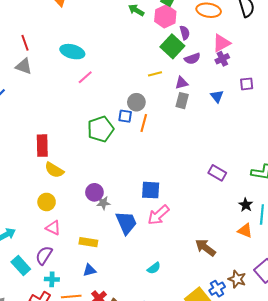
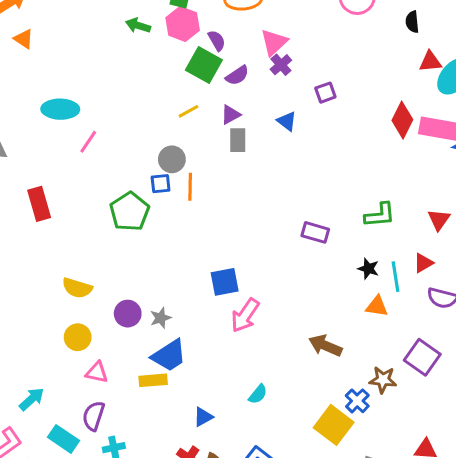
red rectangle: (42, 146) -> (39, 204), moved
purple circle: (94, 192) -> (128, 314), moved
blue trapezoid: (126, 223) -> (169, 356), moved, turned 95
blue triangle: (89, 270) -> (203, 417), moved

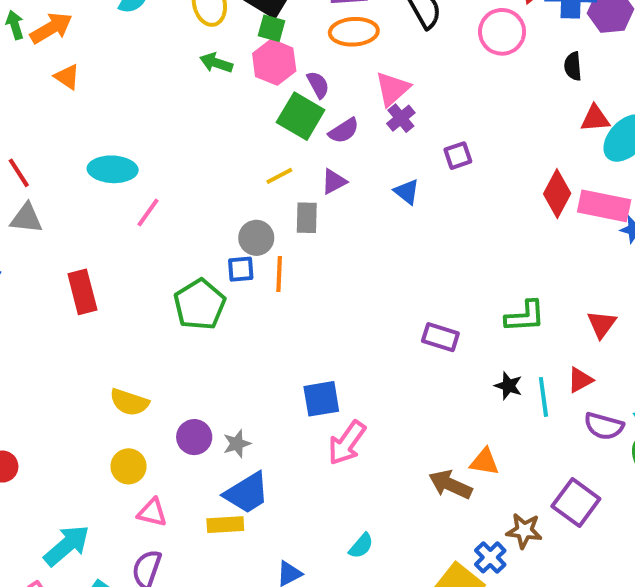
gray rectangle: (238, 140) -> (307, 218), moved
orange triangle: (377, 306) -> (485, 462), moved
cyan arrow: (32, 399) -> (67, 545), size x1.4

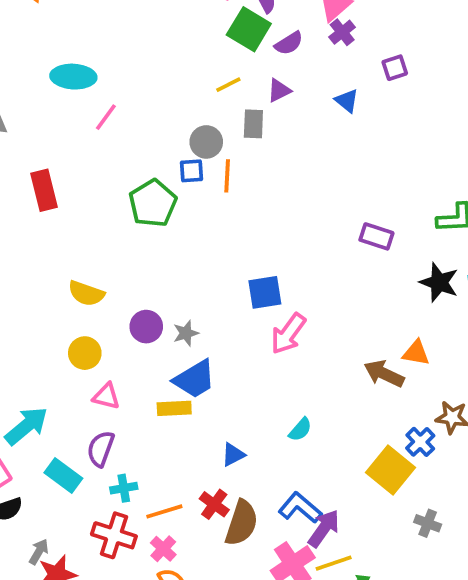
black star: (508, 386) -> (439, 282), size x1.5

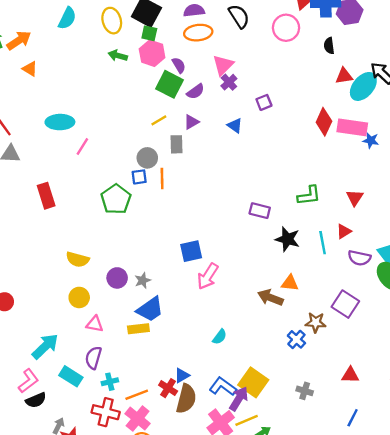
black star: (439, 282) -> (287, 239), moved
blue triangle: (233, 455) -> (182, 375), moved
yellow square: (391, 470) -> (253, 382), moved
pink cross: (163, 549) -> (138, 419), size x1.5

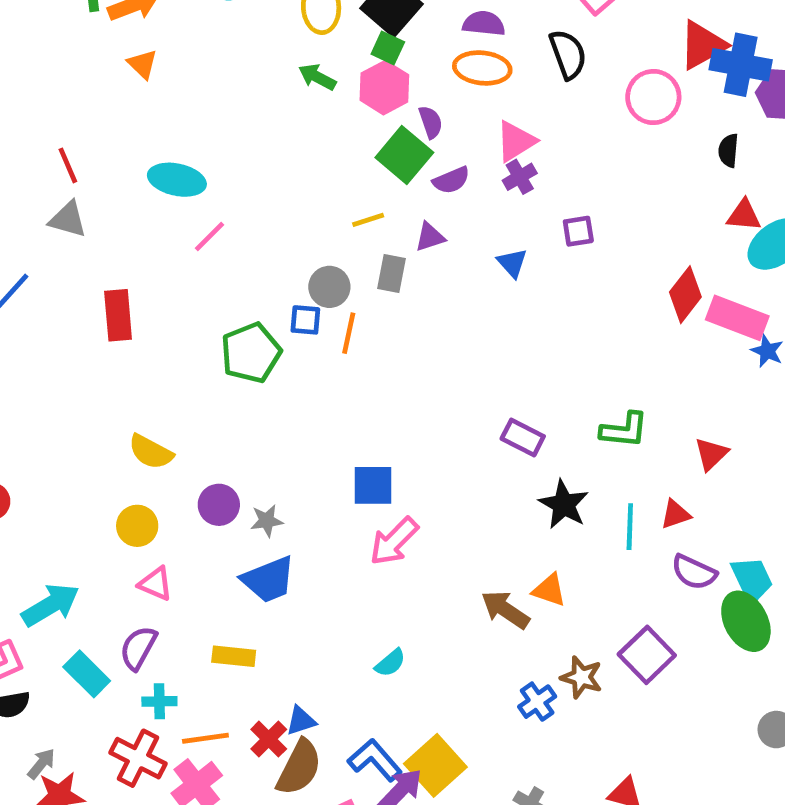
yellow rectangle: (138, 329) -> (234, 656), moved

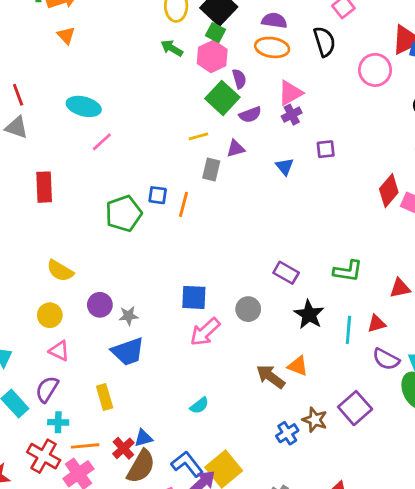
gray circle: (329, 287) -> (248, 309), moved
red triangle: (711, 454) -> (400, 288), turned 30
yellow rectangle: (234, 656) -> (105, 397), turned 65

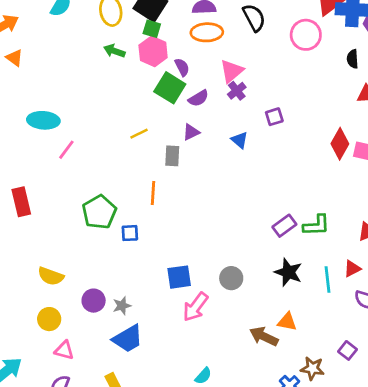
yellow line: (199, 136) -> (139, 134), moved
blue square: (158, 195) -> (130, 233), moved
purple rectangle: (286, 273) -> (284, 226), moved, turned -55
purple square: (355, 408) -> (347, 350), size x0.6

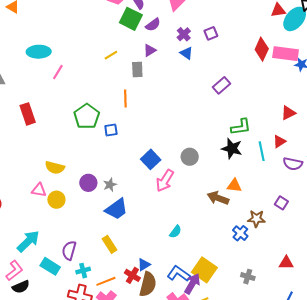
purple cross: (237, 91) -> (184, 34), moved
green L-shape: (316, 225) -> (241, 127), moved
purple rectangle: (284, 226) -> (222, 85), moved
blue square: (179, 277) -> (151, 159), turned -30
pink triangle: (64, 350) -> (39, 190), moved

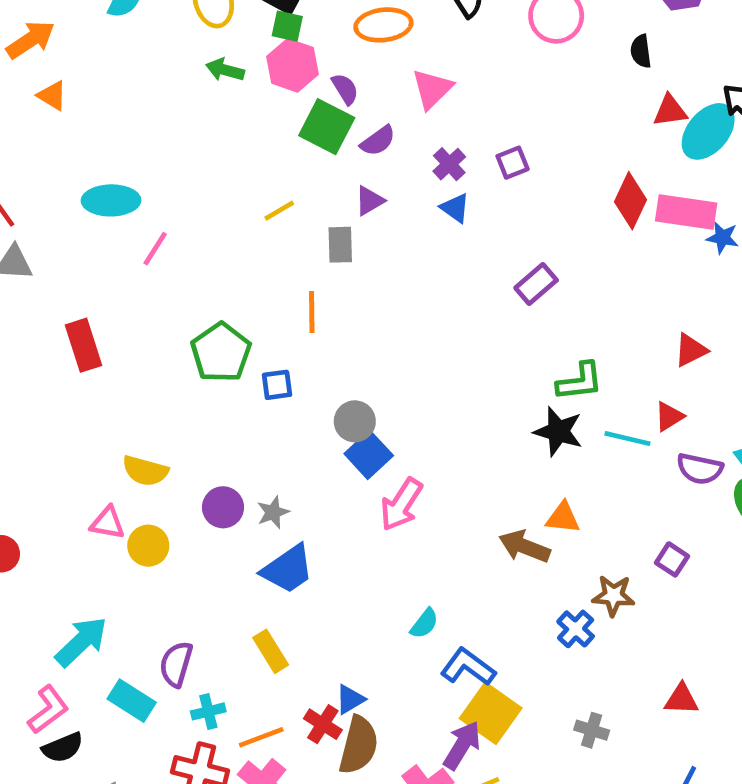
cyan line: (262, 151) -> (627, 439), turned -66
gray circle: (190, 157) -> (355, 421), moved
blue L-shape: (179, 274) -> (468, 667), moved

